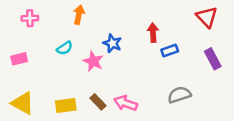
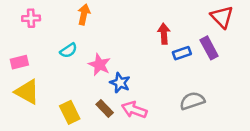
blue star: (112, 43) -> (120, 83), moved
purple rectangle: (213, 59) -> (209, 48), moved
yellow triangle: (23, 103) -> (27, 92), moved
yellow rectangle: (66, 105) -> (70, 112), turned 72

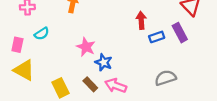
cyan semicircle: (68, 50) -> (42, 34), moved
pink rectangle: (19, 62) -> (17, 45), turned -64

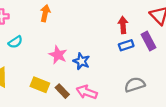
red arrow: (141, 20) -> (123, 25), moved
blue star: (104, 62) -> (81, 61), moved
yellow rectangle: (61, 88) -> (40, 85), moved, turned -42

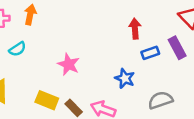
orange arrow: (45, 13) -> (30, 15), moved
red arrow: (123, 25) -> (135, 29), moved
blue star: (81, 61) -> (125, 78), moved

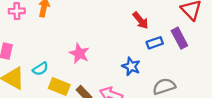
red arrow: (135, 29) -> (141, 20), turned 144
cyan semicircle: (17, 49) -> (40, 69), moved

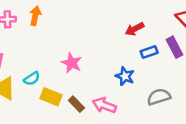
red arrow: (141, 20) -> (135, 29), turned 102

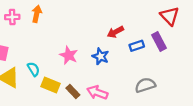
red arrow: (135, 29) -> (115, 32), moved
blue star: (125, 76) -> (101, 56), moved
cyan semicircle: (32, 79) -> (34, 69), turned -88

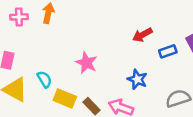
blue star: (101, 56) -> (137, 79), moved

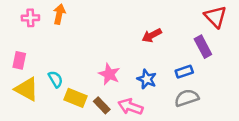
blue rectangle: (168, 51) -> (184, 72), moved
pink star: (86, 63) -> (109, 74), moved

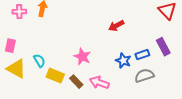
purple rectangle: (203, 47) -> (163, 47), moved
blue star: (147, 79) -> (123, 61), moved

